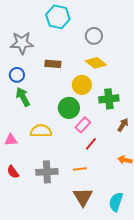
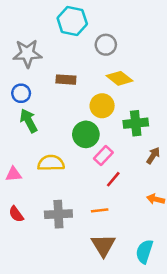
gray circle: (94, 36) -> (106, 45), moved

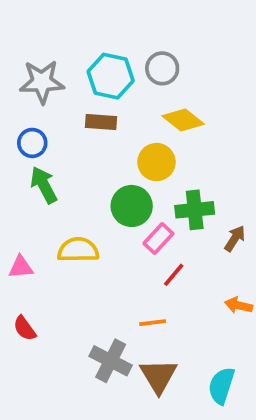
cyan hexagon: (72, 21) -> (111, 76), moved
green cross: (136, 123) -> (195, 210), moved
gray cross: (58, 214) -> (111, 361), moved, turned 30

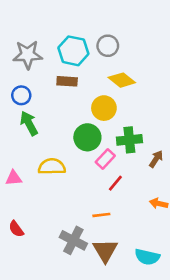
red semicircle: (25, 328) -> (16, 229), moved
cyan semicircle: (221, 386) -> (147, 257), turned -95

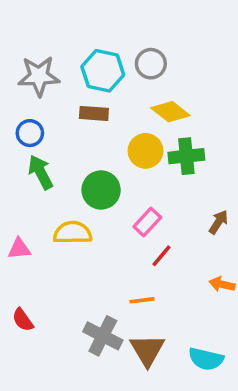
green circle: (87, 137) -> (101, 190), moved
green cross: (129, 140) -> (186, 156), moved

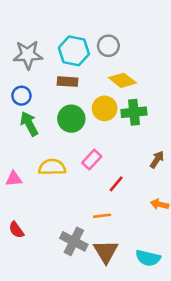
green circle: (101, 190) -> (71, 119), moved
pink rectangle: (147, 222) -> (92, 160), moved

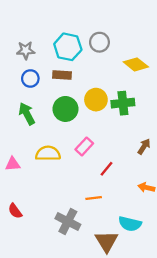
gray star: (28, 55) -> (26, 50), size x0.7
yellow diamond: (122, 80) -> (136, 64), moved
blue circle: (21, 96) -> (30, 78), moved
brown triangle: (106, 252) -> (107, 241), moved
cyan semicircle: (148, 258) -> (130, 224), moved

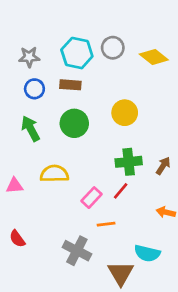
yellow diamond: (136, 64) -> (154, 57), moved
yellow circle: (96, 100) -> (125, 113), moved
green cross: (123, 103) -> (129, 162), moved
pink rectangle: (84, 146) -> (92, 198), moved

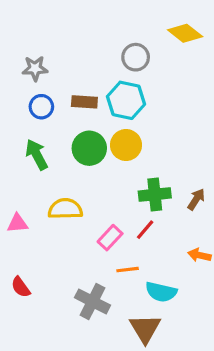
cyan hexagon: (77, 53) -> (126, 100), moved
yellow diamond: (154, 57) -> (185, 33), moved
yellow circle: (125, 113) -> (126, 145), moved
cyan semicircle: (147, 253) -> (161, 292), moved

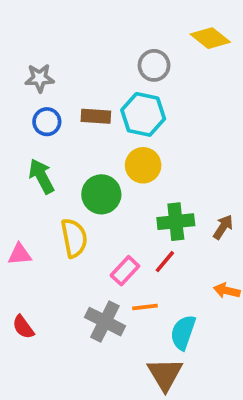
green circle: (89, 148) -> (101, 194), moved
yellow semicircle: (65, 209) -> (74, 238), turned 80
cyan semicircle: (161, 292) -> (183, 332), turned 96
gray cross: (92, 301) -> (105, 322), moved

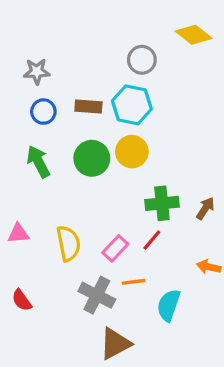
green circle: (101, 194) -> (92, 158), moved
yellow semicircle: (74, 238) -> (68, 243), moved
brown triangle: (165, 374) -> (115, 344), moved, turned 33

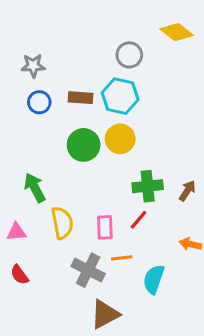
green arrow: (38, 162) -> (35, 188), moved
pink triangle: (18, 233) -> (16, 232), moved
pink rectangle: (115, 248) -> (105, 227), turned -45

